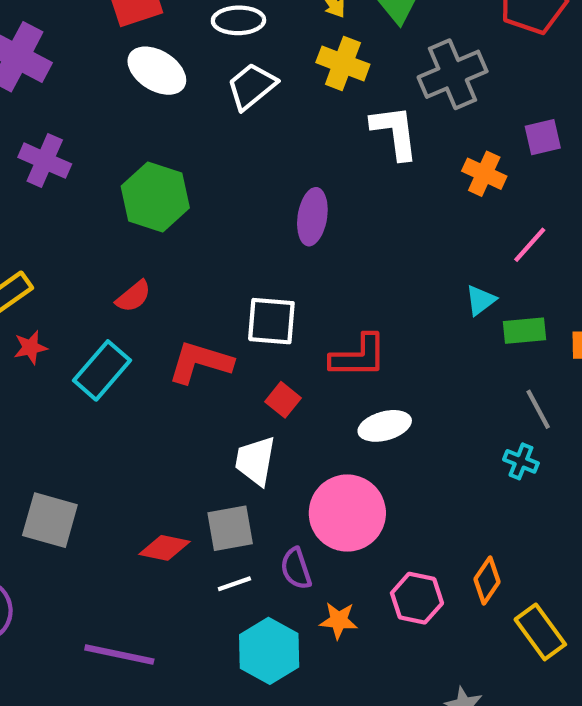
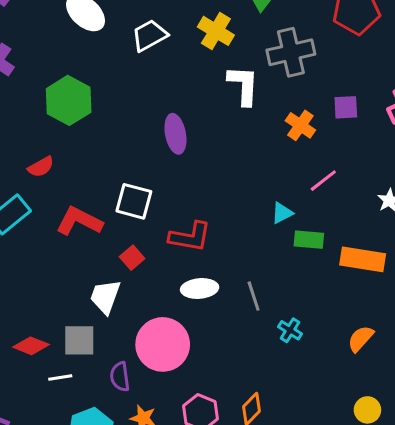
purple ellipse: (312, 217) -> (175, 134), turned -30
gray line: (538, 409) -> (254, 296), moved
white line: (234, 584) -> (60, 377), moved

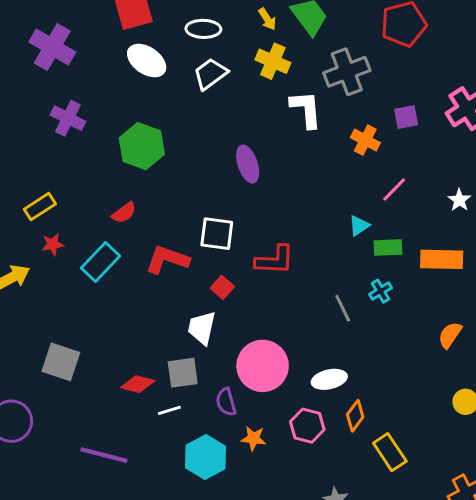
white ellipse: (200, 289) -> (329, 379), moved
cyan cross: (290, 330) -> (381, 291), moved, turned 35

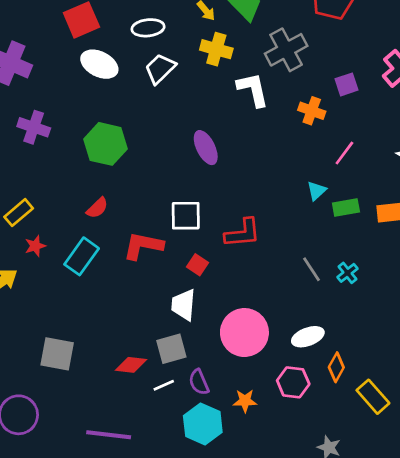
cyan cross: (381, 291) -> (347, 273), moved
purple semicircle: (226, 402) -> (199, 382), moved

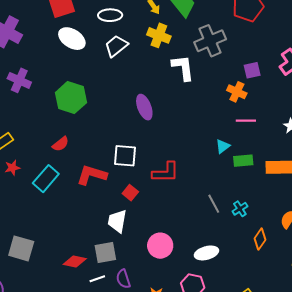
orange cross: (312, 111) -> (237, 92), moved
pink line: (344, 153) -> (246, 121), turned 48
pink circle: (244, 333) -> (160, 246), size x0.7
orange diamond: (336, 367) -> (260, 239), moved

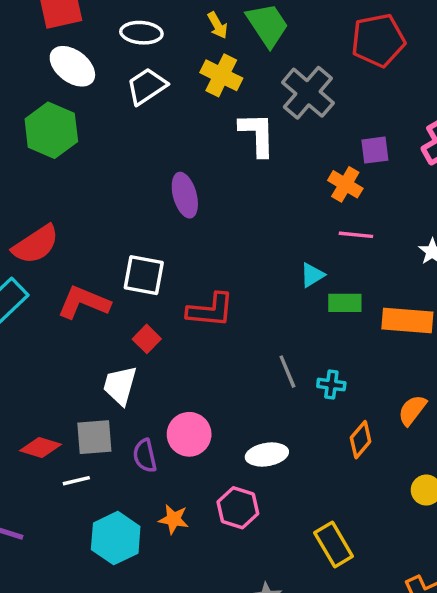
gray cross: (210, 41) -> (308, 93), turned -32
green hexagon: (71, 98) -> (51, 130), moved
red semicircle: (61, 144) -> (36, 244), size x1.6
cyan cross: (240, 209) -> (331, 385), turned 35
purple semicircle: (123, 279) -> (145, 456), moved

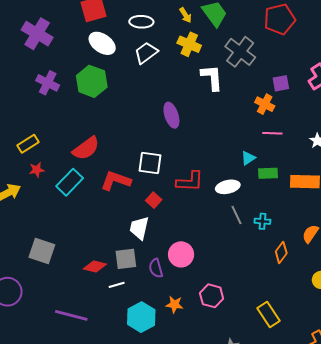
white ellipse: (267, 455) -> (228, 187), moved

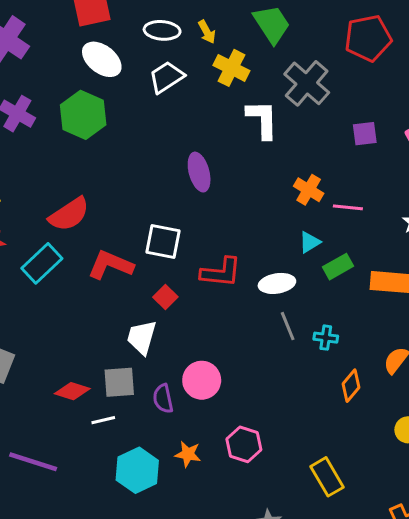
yellow arrow: (186, 15) -> (207, 32), moved
orange cross: (265, 104) -> (309, 190), moved
green rectangle: (268, 173) -> (338, 267), turned -30

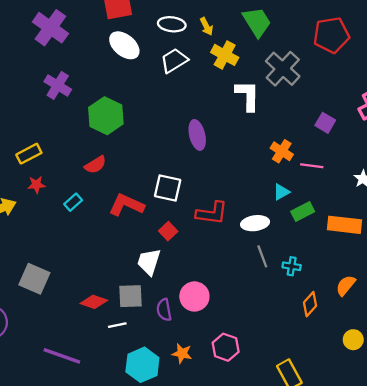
green hexagon: (83, 115) -> (106, 116), moved
purple square: (365, 134) -> (325, 123), moved, turned 36
red semicircle: (69, 214) -> (95, 165), size x0.7
cyan rectangle: (42, 263) -> (73, 202), size x0.6

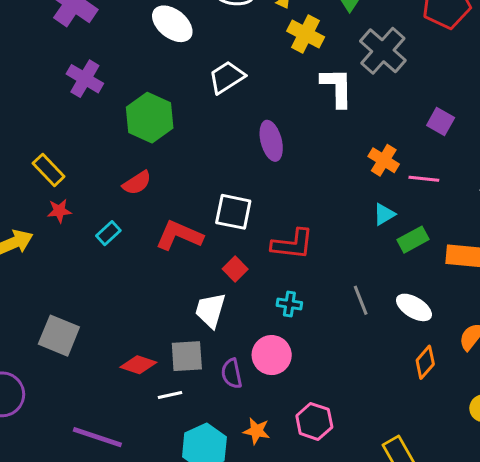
white trapezoid: (174, 61) -> (227, 77), moved
yellow rectangle: (29, 154) -> (49, 170), turned 75
white ellipse: (255, 223) -> (414, 307), moved, turned 40
cyan cross: (292, 266) -> (289, 304), moved

